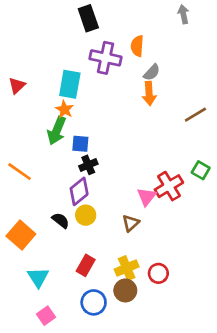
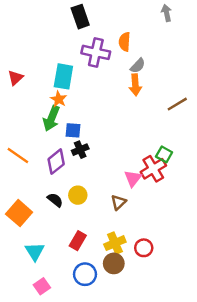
green square: (201, 170) -> (164, 154), moved
purple diamond: (79, 191) -> (56, 162), moved

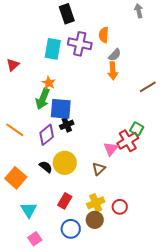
cyan rectangle: (63, 76) -> (53, 49), moved
blue square: (73, 130) -> (61, 109), size x1.6
yellow circle: (78, 195) -> (65, 163), size x1.5

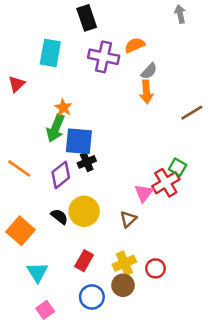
orange semicircle: (104, 35) -> (135, 45), turned 63
cyan rectangle: (53, 49) -> (50, 53), moved

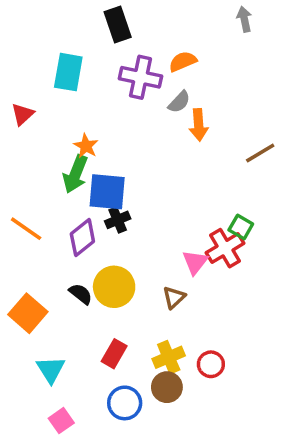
gray semicircle: (149, 71) -> (179, 102), moved

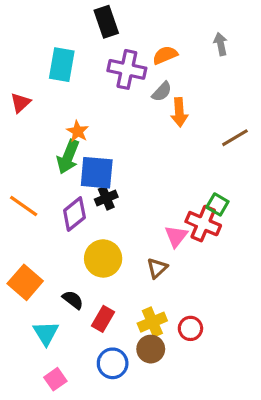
gray arrow: (244, 19) -> (221, 44), moved
red cross: (225, 248) -> (203, 224), turned -36
black semicircle: (81, 294) -> (73, 300), moved

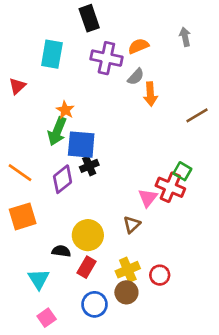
yellow circle: (103, 258) -> (88, 235), moved
orange square: (25, 282) -> (23, 216), moved, turned 32
black semicircle: (73, 300) -> (61, 251), turned -30

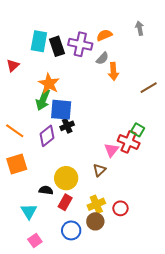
black rectangle: (89, 18) -> (57, 46), moved
orange star: (65, 110) -> (49, 84), size x1.5

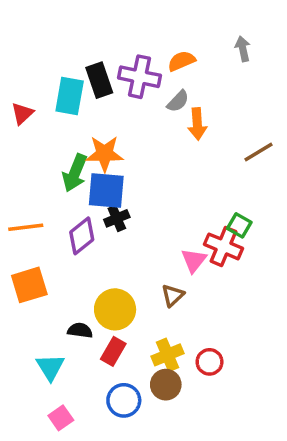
cyan rectangle: (39, 41) -> (70, 96), moved
orange star: (49, 84) -> (105, 154), moved, turned -30
orange line: (15, 131) -> (26, 227), turned -42

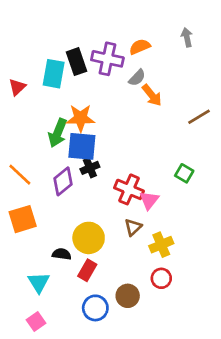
orange arrow: (197, 124) -> (152, 95), turned -35
orange line: (26, 227) -> (20, 175), turned 50
red cross: (224, 246) -> (129, 189), moved
yellow cross: (168, 355) -> (161, 245), moved
pink square: (61, 418) -> (36, 321), moved

